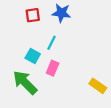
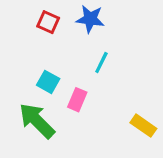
red square: (33, 15) -> (48, 22), turned 32
cyan line: (51, 43) -> (101, 63), moved

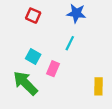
blue star: (90, 19) -> (76, 13), moved
yellow rectangle: (143, 126) -> (98, 86), turned 56

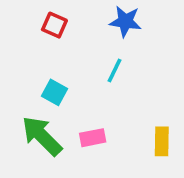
pink rectangle: (53, 69) -> (93, 138), moved, turned 56

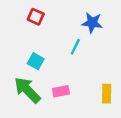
blue star: (125, 21) -> (92, 23), moved

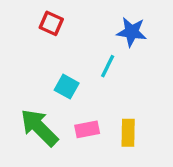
cyan square: (36, 61) -> (67, 87), moved
yellow rectangle: (107, 94) -> (128, 133), moved

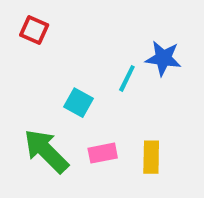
red square: (51, 23) -> (34, 30), moved
blue star: (132, 32) -> (163, 58), moved

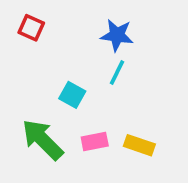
blue star: (163, 58) -> (117, 35), moved
yellow rectangle: (151, 157) -> (139, 145), turned -72

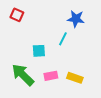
blue star: (117, 35) -> (76, 19), moved
cyan square: (72, 95) -> (39, 51), turned -32

